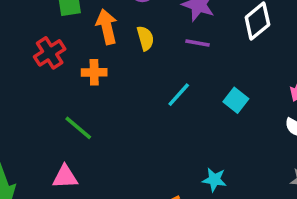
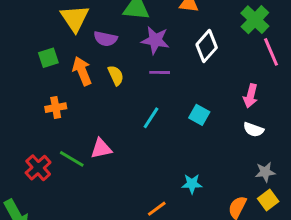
red cross: (50, 53) -> (38, 168), moved
orange cross: (94, 72) -> (56, 108), moved
pink triangle: (65, 177) -> (101, 149), moved

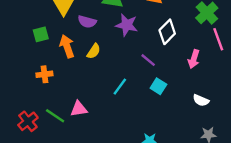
purple line: (160, 72) -> (148, 60), moved, turned 35
yellow semicircle: (116, 75) -> (94, 51), turned 56
pink arrow: (251, 96) -> (194, 59), moved

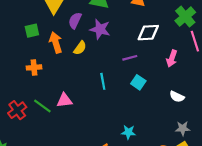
purple semicircle: (87, 22) -> (75, 21), turned 98
purple star: (127, 25) -> (100, 29), moved
white diamond: (167, 32) -> (148, 33), turned 40
purple line: (148, 60) -> (130, 58), turned -56
cyan line: (120, 87) -> (103, 81), turned -49

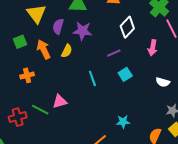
white diamond: (148, 33) -> (127, 27), turned -35
cyan square: (138, 82) -> (125, 74), turned 32
red cross: (17, 110) -> (18, 117), turned 30

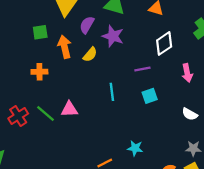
pink arrow: (153, 48) -> (187, 73), turned -35
red cross: (18, 117) -> (18, 116), turned -30

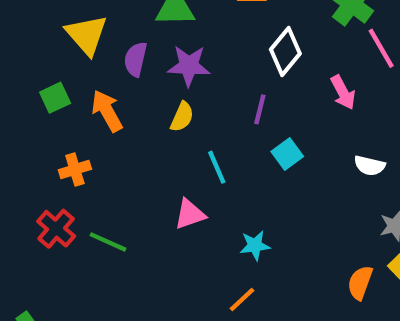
yellow semicircle: (90, 55) -> (182, 117), moved
purple line: (142, 69) -> (260, 109), turned -49
pink triangle: (69, 109) -> (190, 214), moved
red cross: (18, 116) -> (56, 229), moved
cyan star: (135, 148) -> (255, 245), moved

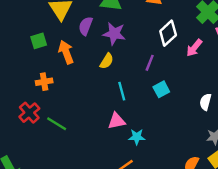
pink arrow: (343, 92) -> (194, 48), moved, turned 60
white semicircle: (370, 166) -> (205, 102), turned 84
pink triangle: (190, 214) -> (117, 121), moved

